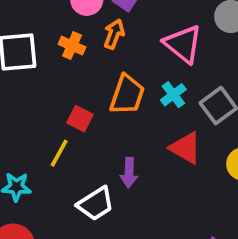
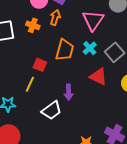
pink triangle: (183, 44) -> (93, 20), turned 30

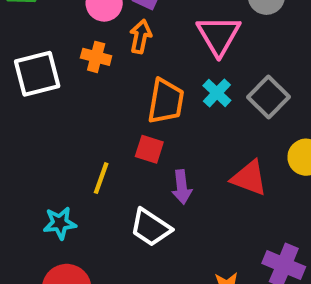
red square: (40, 65) -> (149, 149), moved
red triangle: (98, 77) -> (249, 178), moved
white trapezoid: (52, 110) -> (151, 227), turned 75

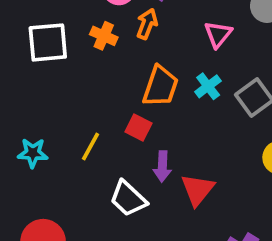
pink triangle: (219, 35) -> (218, 34), size x0.7
red triangle: (249, 178) -> (198, 190), moved, turned 39
cyan star: (60, 223) -> (33, 153), moved

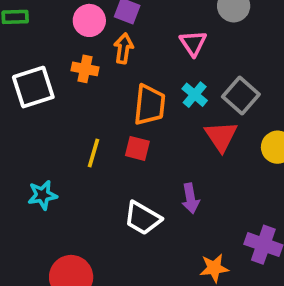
yellow line: (91, 146) -> (94, 153), moved
purple arrow: (162, 166) -> (190, 198), moved
red triangle: (198, 190) -> (221, 136), moved

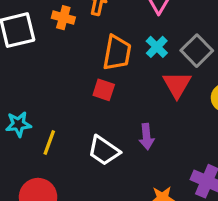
yellow line: (94, 153) -> (49, 143), moved

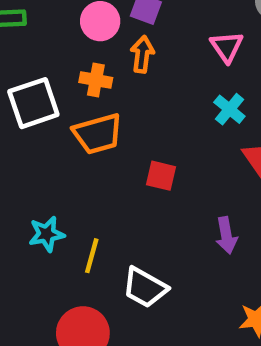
orange trapezoid: (117, 53) -> (98, 134), moved, turned 69
white trapezoid: (104, 151) -> (145, 288), moved

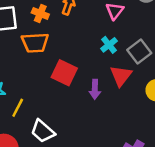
red square: (161, 176) -> (64, 73), size x1.5
purple arrow: (226, 235) -> (95, 89), moved

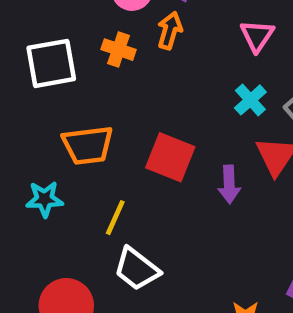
orange trapezoid: (35, 43) -> (88, 145), moved
yellow line: (18, 108) -> (115, 218), moved

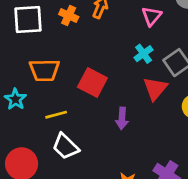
purple arrow: (229, 184) -> (122, 118), moved
cyan star: (44, 199) -> (15, 99), turned 30
yellow line: (115, 218) -> (56, 115), turned 45

